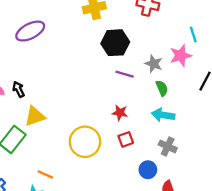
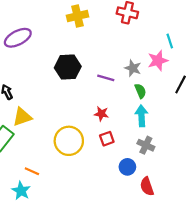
black hexagon: (115, 43) -> (68, 67), moved
cyan arrow: (163, 115) -> (142, 116), turned 78

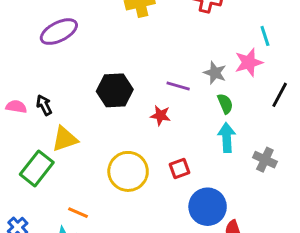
black hexagon: (68, 67) -> (115, 90), moved
red star: (101, 114) -> (160, 115), moved
gray cross: (146, 145) -> (265, 160), moved
blue circle: (127, 167) -> (208, 207), size x1.6

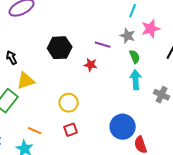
cyan line: (265, 36) -> (133, 11), moved, turned 40
red square: (180, 168) -> (71, 130), moved
yellow circle: (128, 171) -> (69, 103), size x0.7

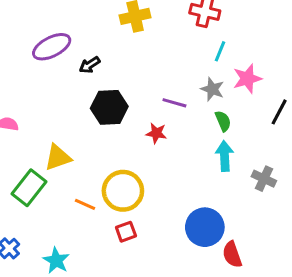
black arrow: (12, 58) -> (90, 65), moved, turned -96
yellow circle: (69, 103) -> (123, 191), size x1.4
orange line: (35, 131) -> (85, 204), moved

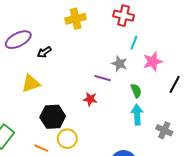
gray star: (212, 89) -> (119, 64), moved
black hexagon: (109, 107) -> (53, 117), moved
yellow triangle: (58, 157) -> (31, 83), moved
yellow circle: (123, 191) -> (67, 139), size x0.7

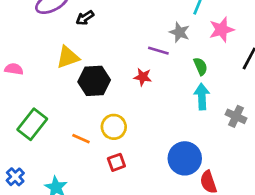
black hexagon: (53, 117) -> (94, 81), moved

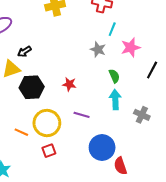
black arrow: (85, 18) -> (24, 52), moved
purple line: (158, 51) -> (82, 115), moved
yellow circle: (114, 127) -> (47, 123), size x1.4

